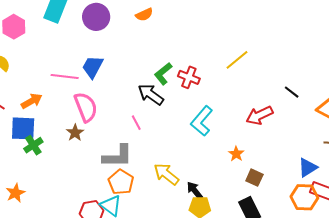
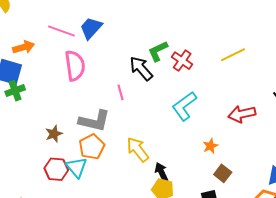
brown star: (75, 133) -> (54, 134), moved

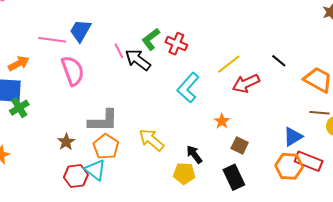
yellow line: (233, 55) -> (229, 64), moved
pink line: (120, 92) -> (119, 51), moved
black arrow: (161, 172) -> (194, 154), moved

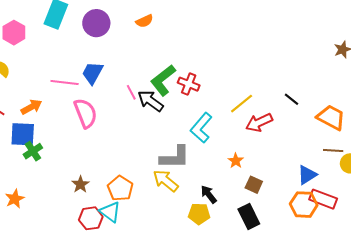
green L-shape: (151, 39) -> (163, 80), size x1.4
gray L-shape: (103, 121) -> (175, 157), moved

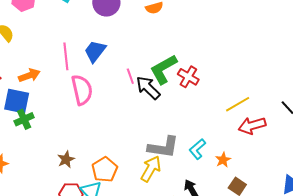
pink line: (65, 83) -> (66, 56), turned 68
cyan L-shape: (201, 128) -> (197, 149), moved, size x0.7
yellow arrow: (166, 181) -> (151, 169), turned 72

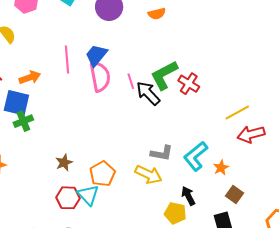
pink semicircle: (82, 90) -> (100, 77), moved
gray L-shape: (163, 147) -> (162, 153), size x0.7
cyan L-shape: (197, 149) -> (196, 156), size x1.4
yellow arrow: (151, 169) -> (148, 174), turned 84

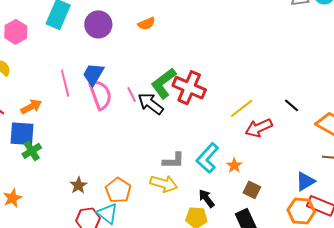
red cross: (189, 84) -> (189, 88), size x1.5

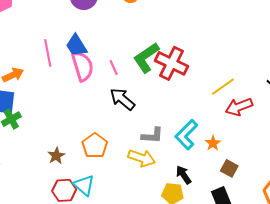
blue trapezoid: (93, 74) -> (76, 45), turned -65
black arrow: (151, 104) -> (122, 99), moved
orange pentagon: (118, 190) -> (95, 146), moved

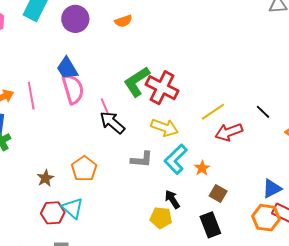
pink line: (48, 53) -> (31, 96), moved
pink line: (114, 67) -> (105, 106), moved
yellow arrow: (142, 158) -> (165, 128), moved

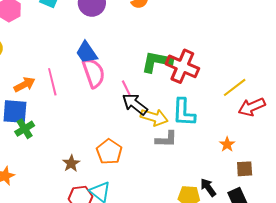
green L-shape: (137, 82) -> (157, 62), turned 48
yellow arrow: (165, 128) -> (154, 117), moved
cyan L-shape: (176, 159) -> (184, 112), moved, turned -40
brown square: (218, 194) -> (245, 169), turned -30
black arrow: (172, 199) -> (208, 187), moved

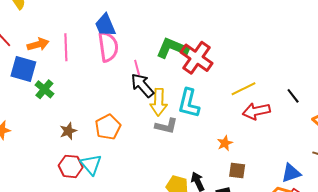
yellow arrow: (154, 117) -> (159, 102), turned 64
green cross: (25, 129) -> (44, 89), moved, turned -30

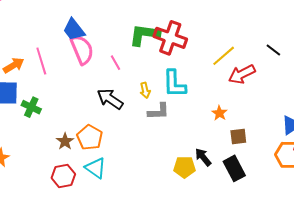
black arrow: (142, 85) -> (110, 99), moved
yellow arrow: (159, 102) -> (145, 90), size x0.6
orange pentagon: (108, 127) -> (90, 137), moved
red hexagon: (71, 166) -> (63, 176), moved

